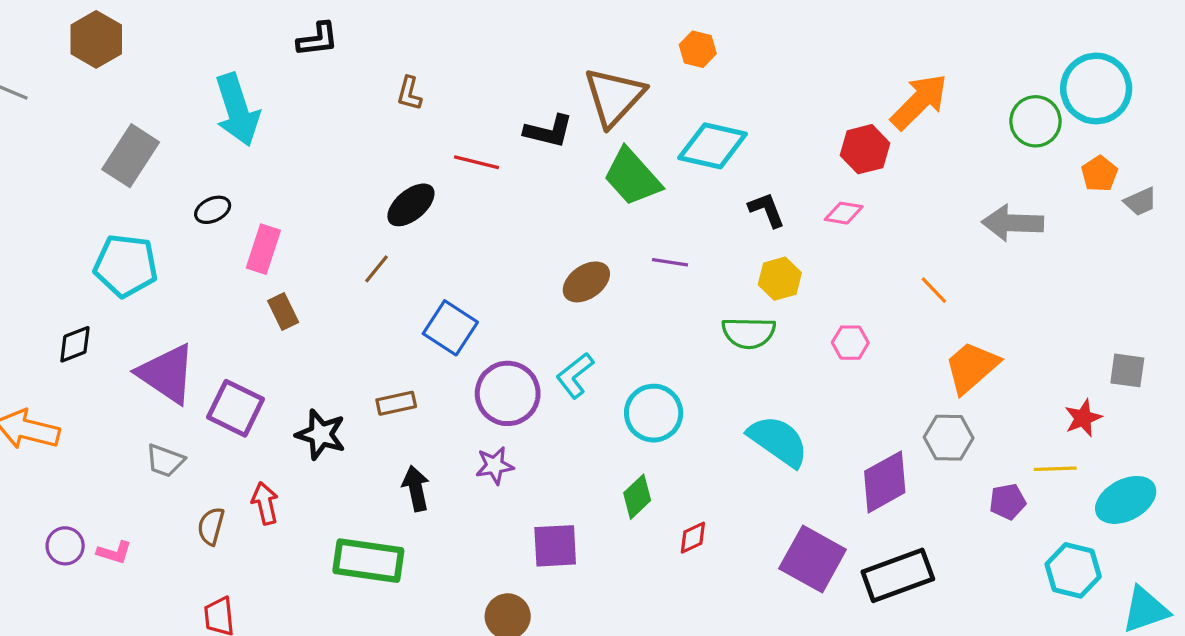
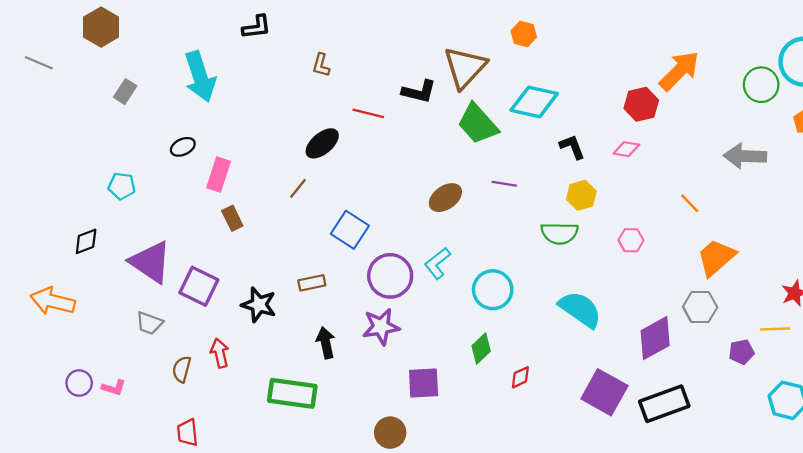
gray rectangle: (131, 156) -> (125, 92), moved, size x0.6
cyan pentagon: (126, 266) -> (122, 186), size x0.6
purple star: (495, 466) -> (381, 327), size x1.4

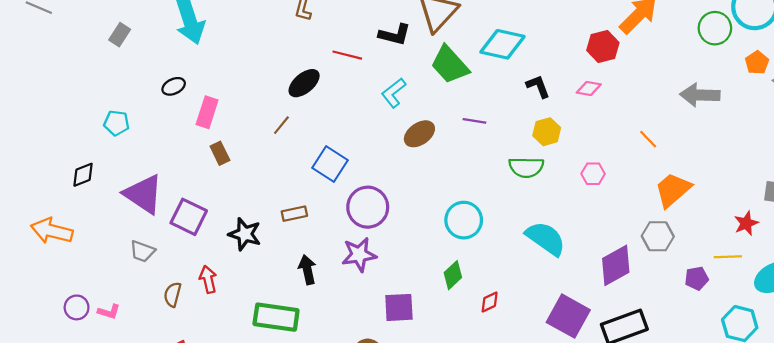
cyan L-shape: (437, 263) -> (394, 93), moved

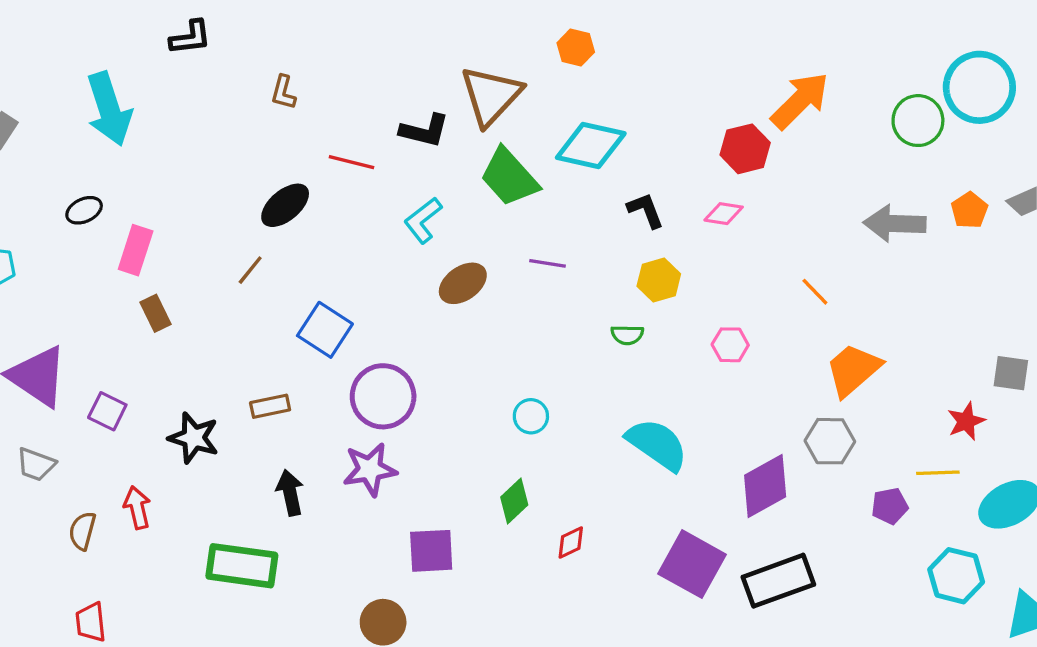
orange pentagon: (757, 63) -> (969, 210), moved
green semicircle: (526, 167) -> (627, 335), size x0.6
purple square: (189, 217) -> (107, 411), size x0.7
cyan circle: (464, 220) -> (531, 416), size x0.6

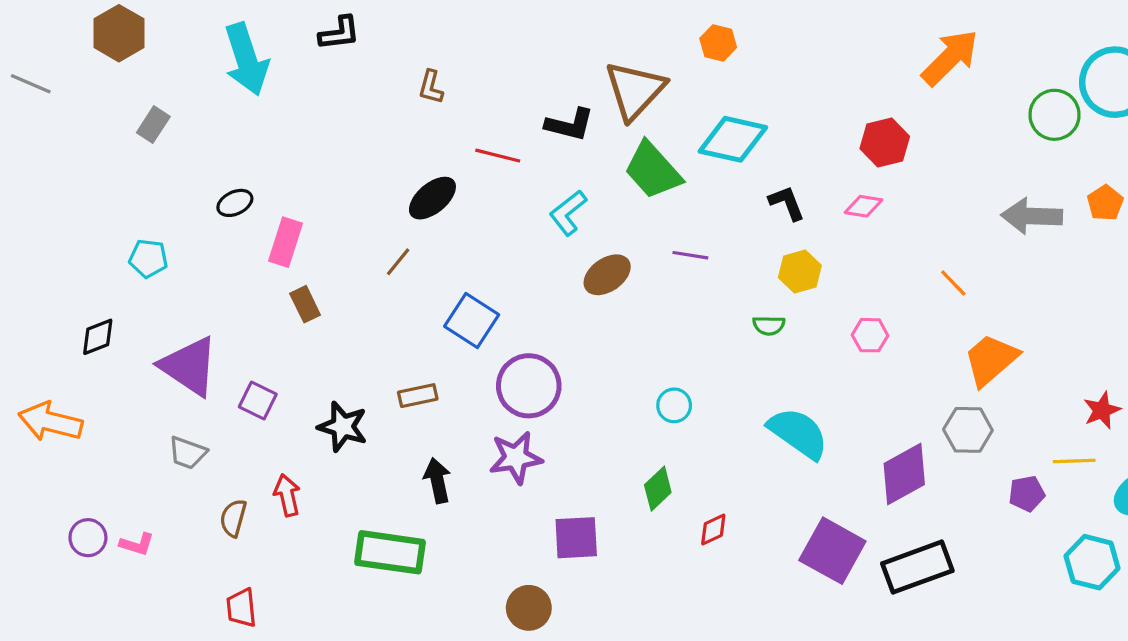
orange arrow: (800, 101) -> (950, 58), moved
cyan arrow: (109, 109) -> (246, 59), moved

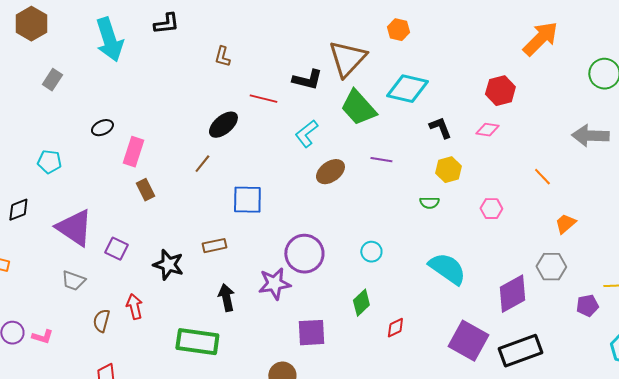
blue square: (472, 320) -> (247, 200), turned -32
orange trapezoid: (991, 360) -> (565, 224), size x0.6
purple circle: (529, 386) -> (304, 254), moved

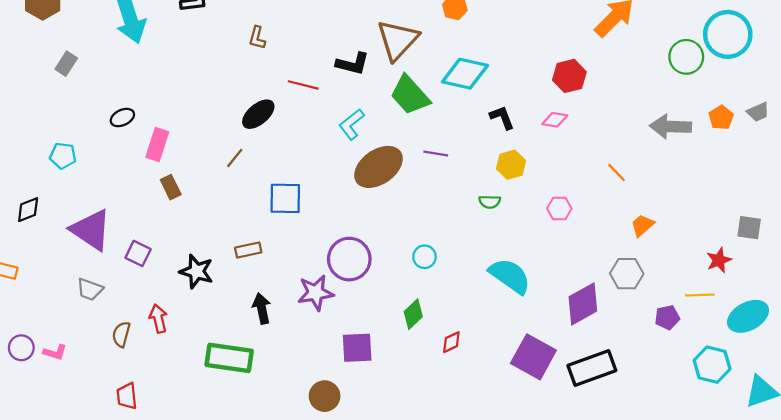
brown ellipse: (330, 172) -> (378, 167), size x1.5

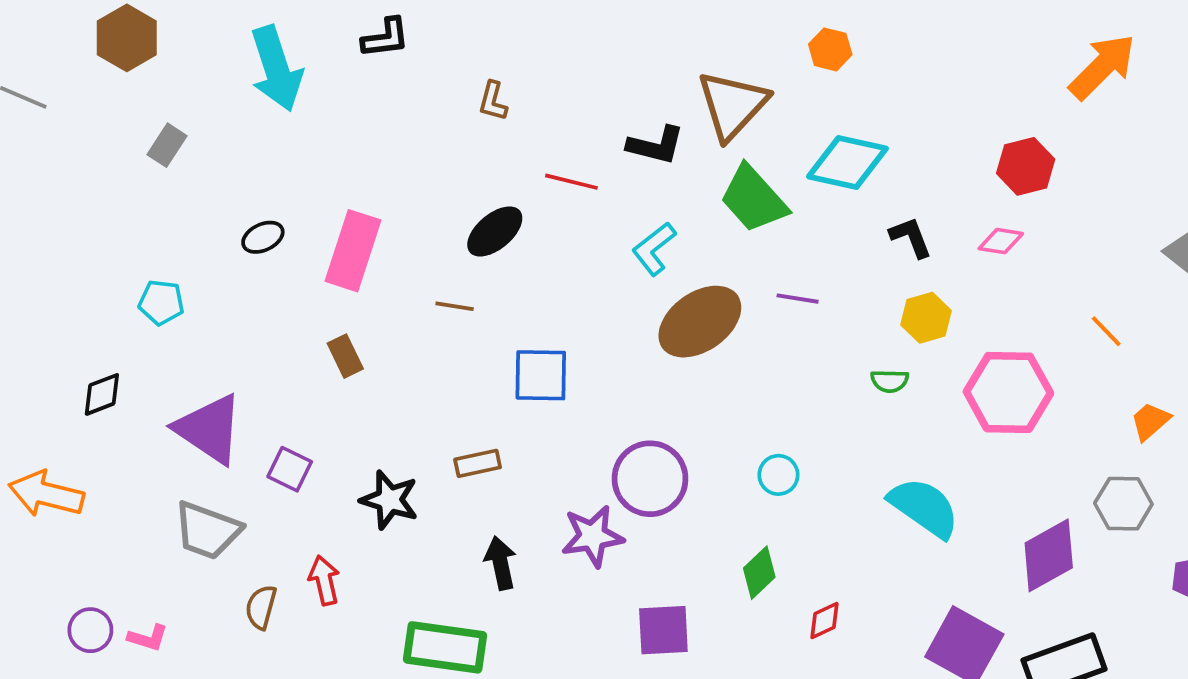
pink rectangle: (157, 144) -> (353, 251), moved, size x1.4
brown line: (235, 158) -> (455, 306), turned 60
pink hexagon: (559, 208) -> (1008, 392), size x2.0
gray trapezoid: (90, 289) -> (207, 530), size x1.5

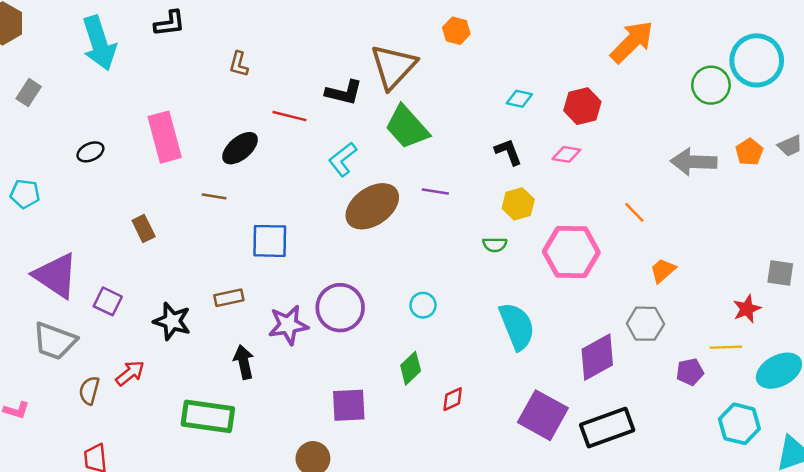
cyan diamond: (847, 162) -> (519, 99), moved, size x0.5
pink rectangle: (353, 251) -> (165, 137), moved, turned -33
cyan semicircle: (924, 507) -> (517, 326), turned 33
purple star: (593, 536) -> (288, 325), moved
red arrow: (324, 580) -> (130, 373), turned 64

